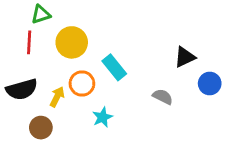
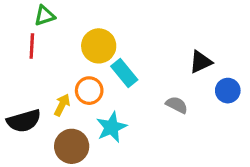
yellow circle: (72, 42) -> (99, 46), moved
black semicircle: (22, 89) -> (24, 121), moved
cyan star: (103, 117) -> (111, 127), size x1.4
brown circle: (41, 128) -> (72, 146), moved, size x1.4

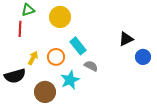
yellow circle: (99, 46) -> (60, 17), moved
yellow arrow: (62, 105) -> (33, 58), moved
gray semicircle: (177, 105) -> (91, 66), moved

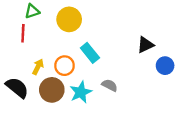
gray semicircle: (91, 66) -> (110, 85), moved
black semicircle: (15, 76) -> (17, 88), turned -125
brown circle: (45, 92) -> (52, 90), moved

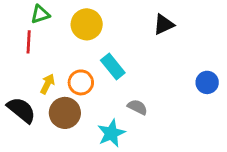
black triangle: (145, 45) -> (164, 24), moved
cyan star: (81, 92) -> (111, 133), moved

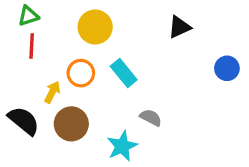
green triangle: (40, 14) -> (28, 16), moved
orange circle: (81, 82) -> (81, 73), moved
blue circle: (207, 82) -> (227, 68), moved

